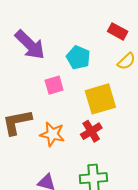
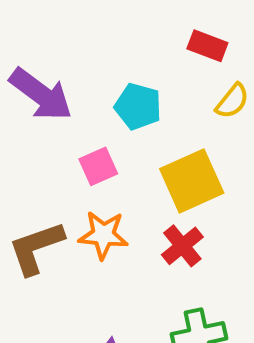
orange star: (52, 134) -> (103, 235), moved

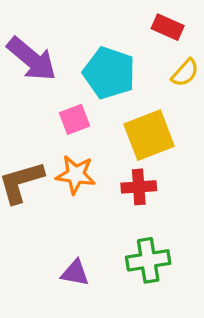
cyan pentagon: (138, 106) -> (109, 73), size x1.4
red cross: (182, 246) -> (139, 187), turned 32

